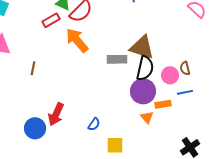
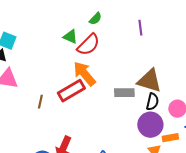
red rectangle: (51, 20) -> (71, 91), moved, size x1.5
black semicircle: (145, 68) -> (152, 102), size x0.7

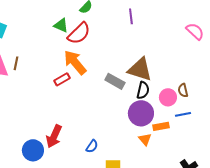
red rectangle: (71, 91) -> (62, 79), size x0.6
gray rectangle: (124, 93) -> (115, 81), turned 30
brown line: (40, 102) -> (16, 63), moved

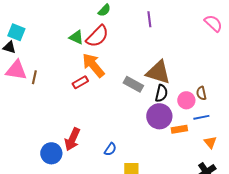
green triangle: (61, 25) -> (76, 37), moved
pink semicircle: (195, 31) -> (213, 23), moved
brown line: (16, 63) -> (34, 77), moved
orange triangle: (145, 139) -> (210, 142), moved

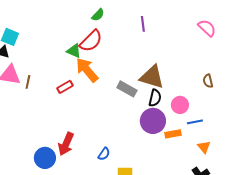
green triangle: (76, 37) -> (74, 51), moved
red rectangle: (80, 82) -> (65, 87), moved
brown semicircle: (201, 93) -> (208, 81), moved

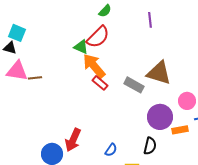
brown line: (28, 82) -> (35, 78), turned 72
red rectangle: (65, 87) -> (100, 83), moved, turned 70
black semicircle: (155, 98) -> (150, 146), moved

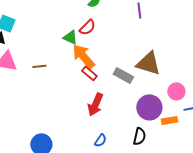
red semicircle: (98, 37) -> (87, 27), size x0.7
brown line: (35, 78) -> (39, 66), moved
red arrow: (73, 140) -> (95, 104), moved

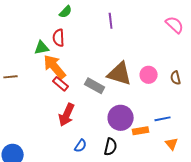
red semicircle: (87, 27) -> (59, 38), turned 132
green triangle: (70, 37) -> (42, 48), turned -35
pink circle: (176, 91) -> (149, 75), moved
blue semicircle: (100, 140) -> (81, 146), moved

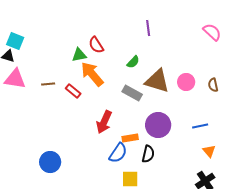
green semicircle: (66, 12) -> (133, 62), moved
red semicircle: (59, 38) -> (96, 45), turned -30
red rectangle: (61, 84) -> (73, 91), moved
orange rectangle: (141, 131) -> (130, 138), moved
blue semicircle: (81, 146) -> (118, 153), size x1.5

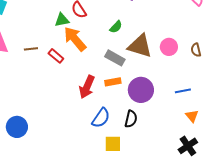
orange rectangle: (130, 138) -> (113, 82), moved
blue circle: (50, 162) -> (17, 127), moved

